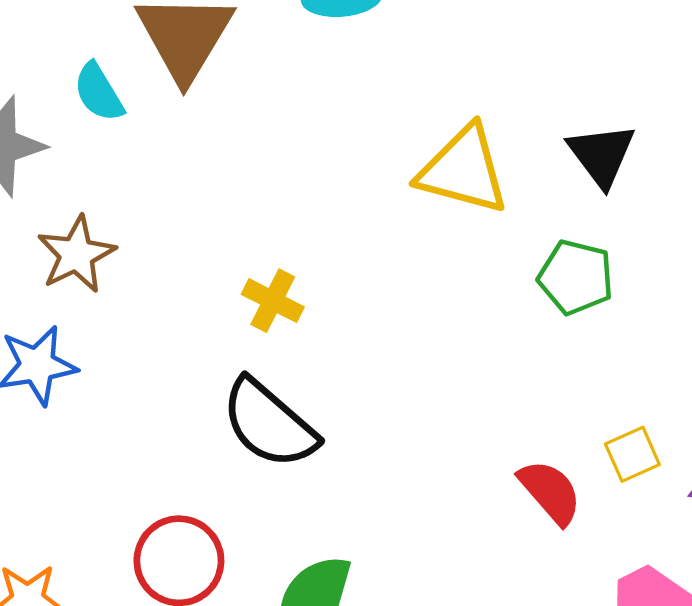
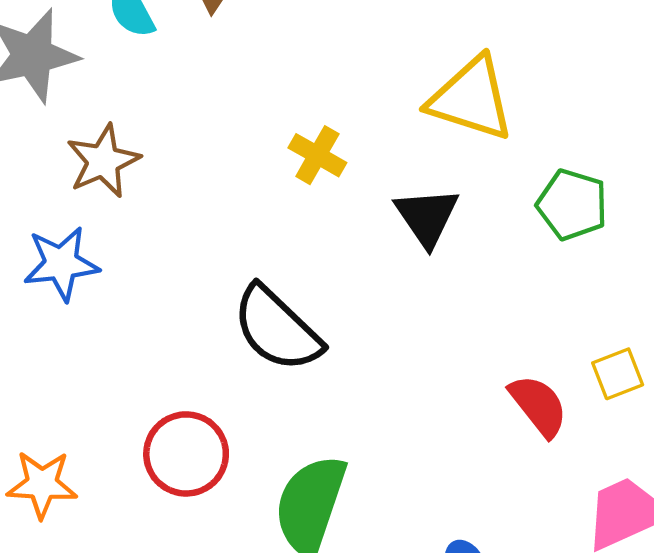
black triangle: (602, 155) -> (427, 217), moved
yellow cross: (273, 301) -> (317, 155), moved

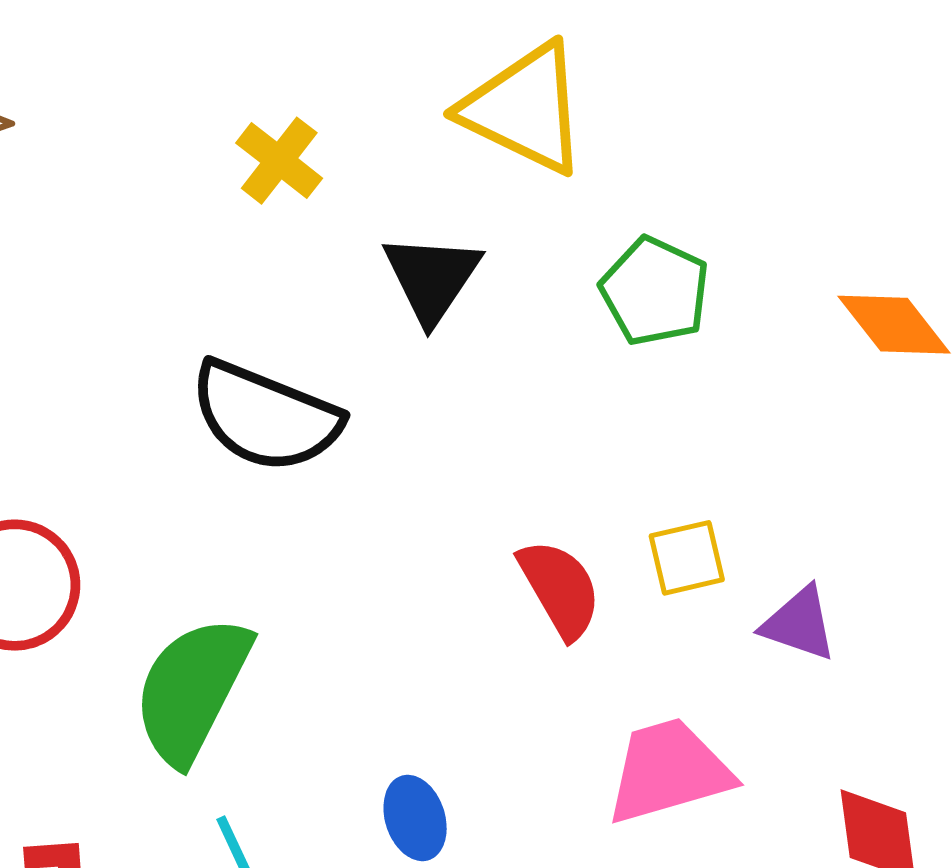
black semicircle: (277, 329) -> (265, 417), moved, turned -30

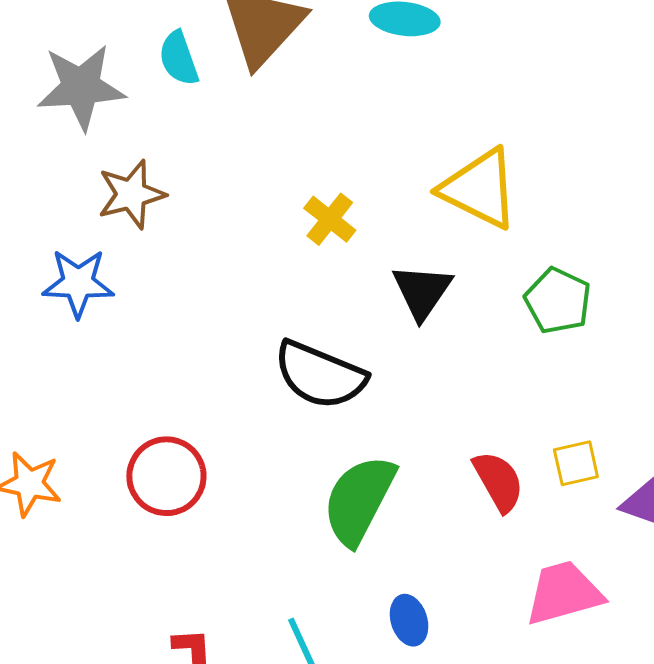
green semicircle: (192, 690) -> (359, 500), moved

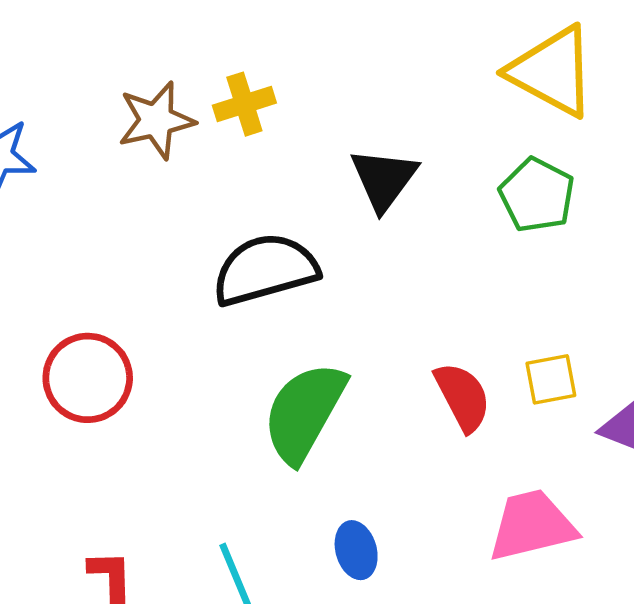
yellow triangle: (480, 189) -> (552, 71), moved
brown star: (131, 194) -> (156, 120), moved
yellow cross: (330, 219) -> (244, 104), moved, turned 32
black semicircle: (320, 375) -> (265, 270), turned 140

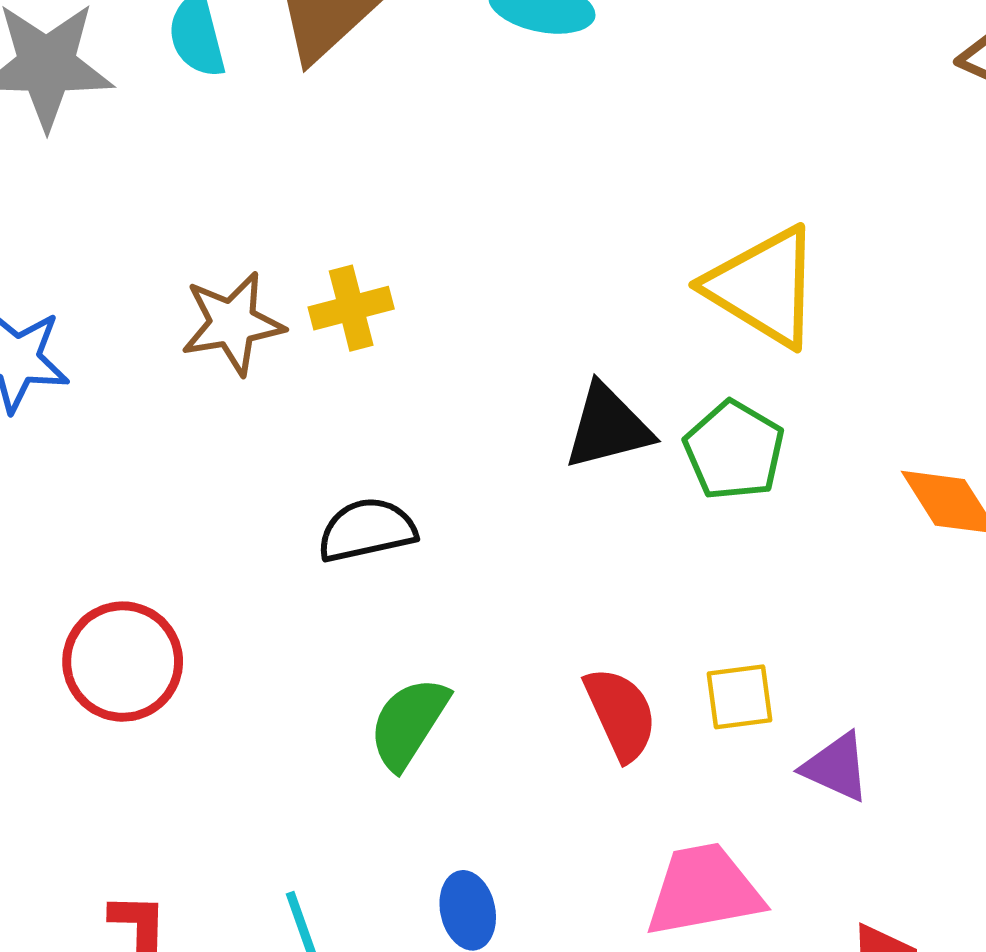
black triangle: (384, 179) -> (608, 427), moved, turned 36
black semicircle: (265, 270) -> (367, 530), size x0.7
green semicircle: (304, 412) -> (409, 723), size x0.7

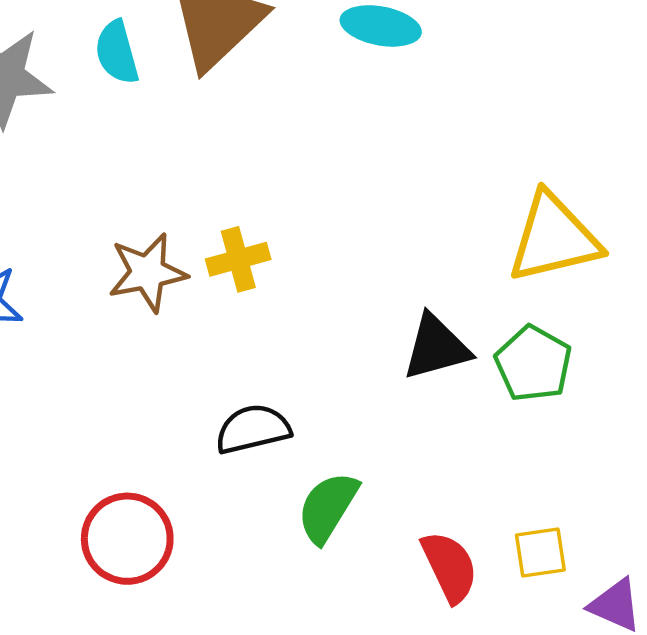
yellow triangle: (763, 287) -> (554, 238), turned -44
red circle: (123, 662) -> (127, 539), moved
green semicircle: (409, 723) -> (328, 507), moved

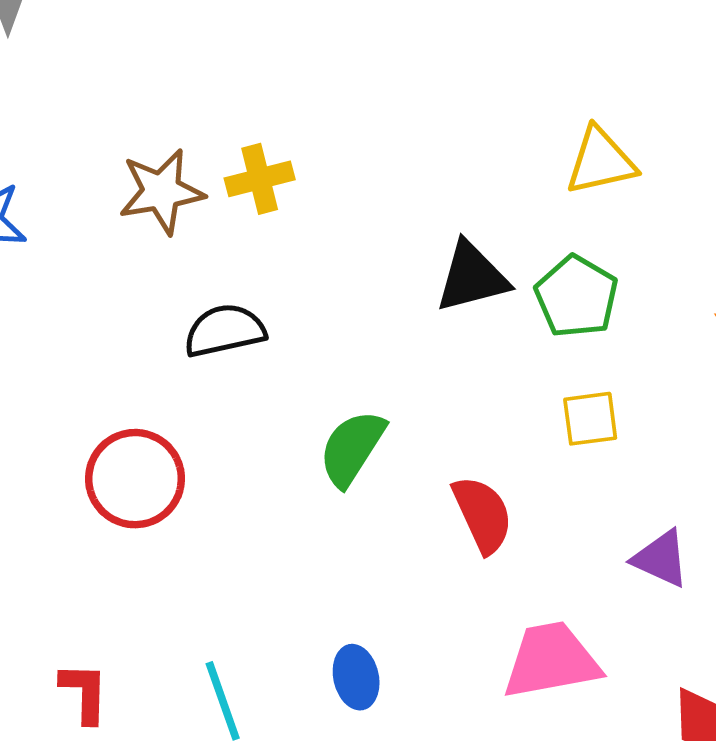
yellow triangle: (554, 238) -> (601, 161), size x0.7
black semicircle: (253, 429) -> (225, 331), moved
yellow square: (540, 552) -> (590, 419), moved

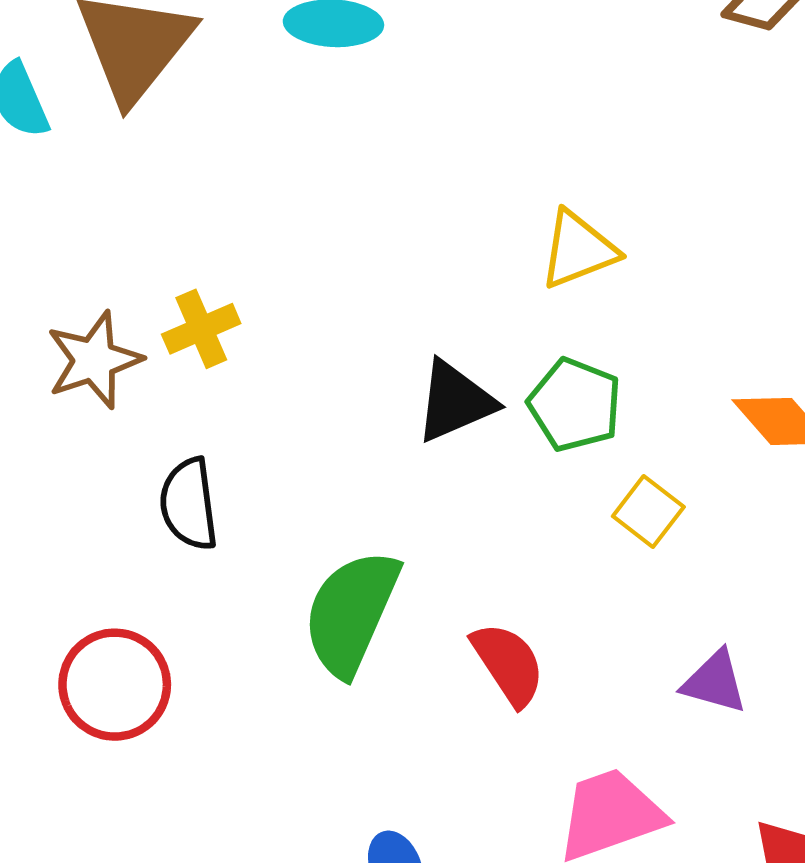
black semicircle: (225, 331) -> (189, 504), turned -76
yellow square: (590, 419) -> (648, 512), moved, turned -36
green semicircle: (352, 448) -> (351, 613), size x1.4

